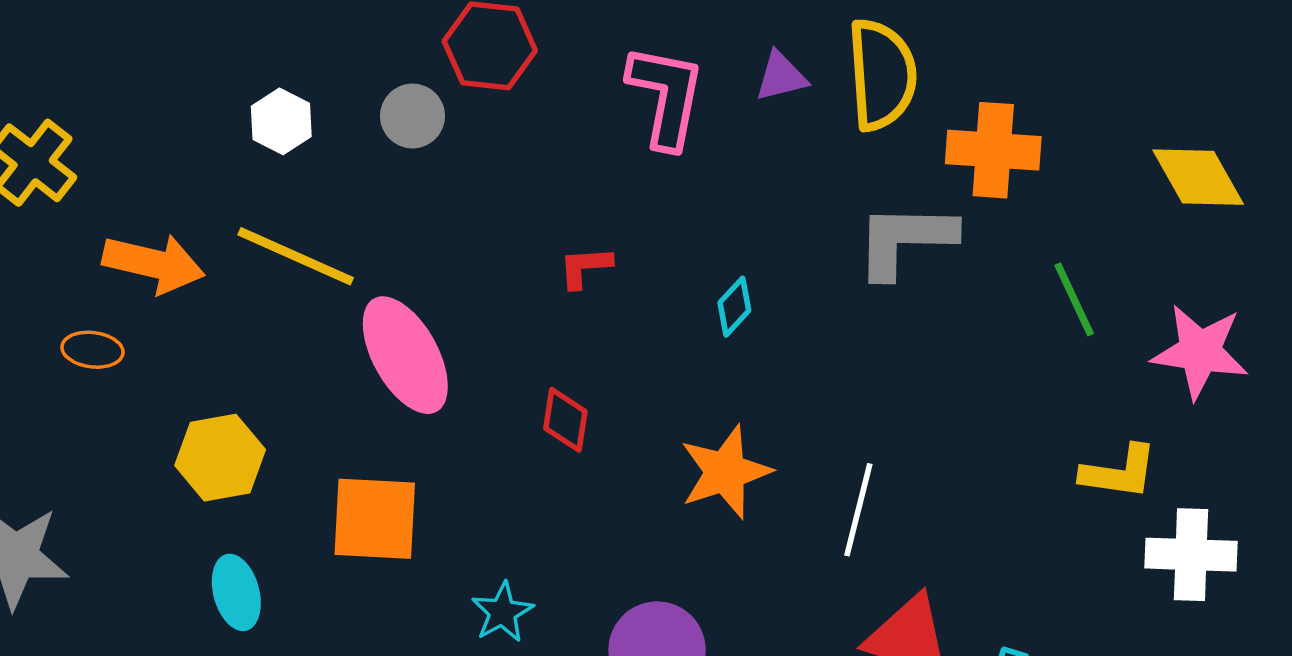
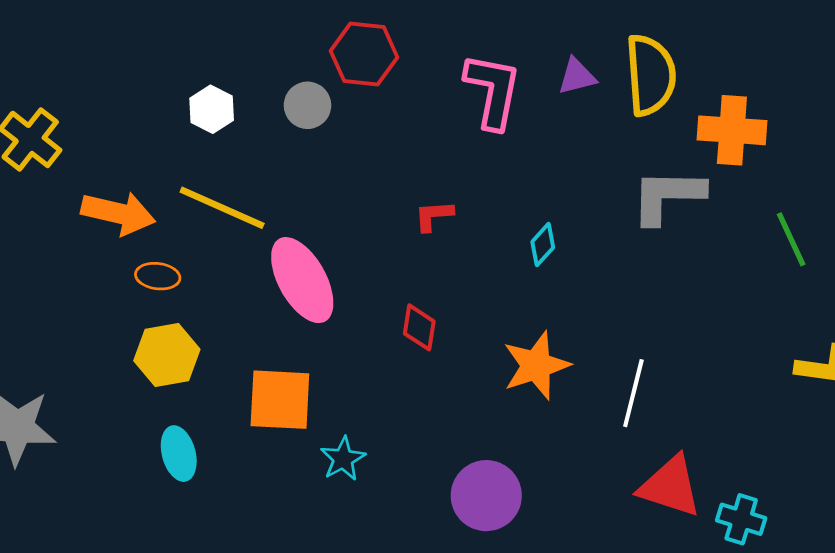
orange ellipse: (92, 350) -> (158, 276), moved
cyan star: (502, 612) -> (343, 459), moved

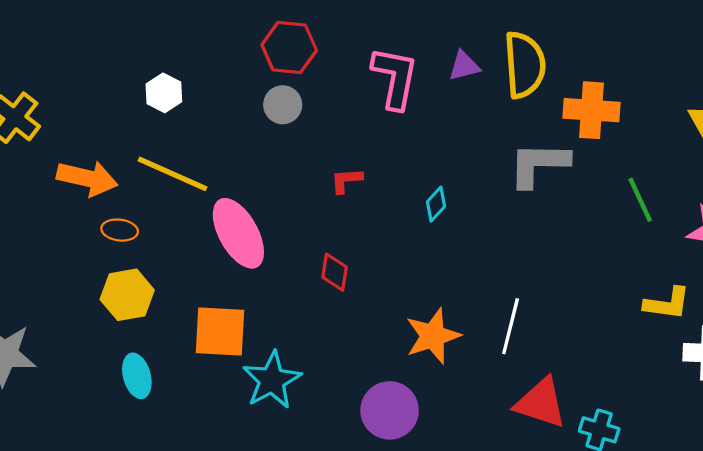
gray circle: (308, 105) -> (283, 105), moved
orange star: (536, 365) -> (433, 336), moved
cyan star: (343, 459) -> (272, 380), size x1.6

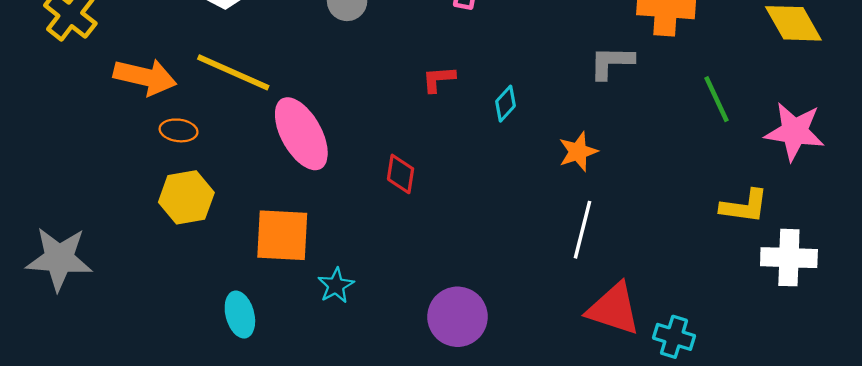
gray L-shape: (539, 164) -> (612, 62), size x0.7
red L-shape: (346, 180) -> (439, 79), moved
orange star: (433, 336) -> (578, 152), moved, size x0.7
cyan ellipse: (137, 376) -> (240, 315), moved
cyan star: (272, 380) -> (336, 286), size x0.6

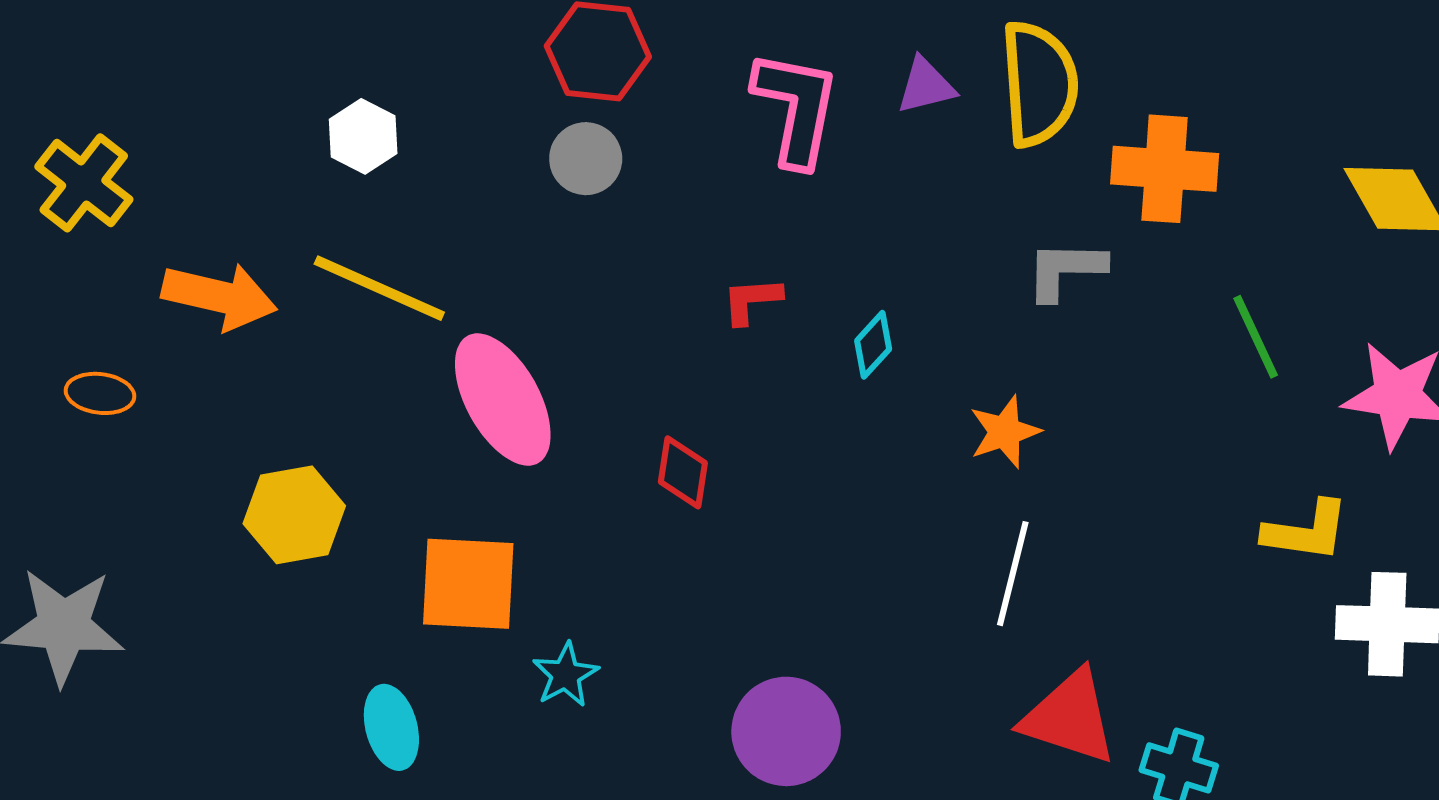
orange ellipse: (179, 130) -> (100, 393), moved

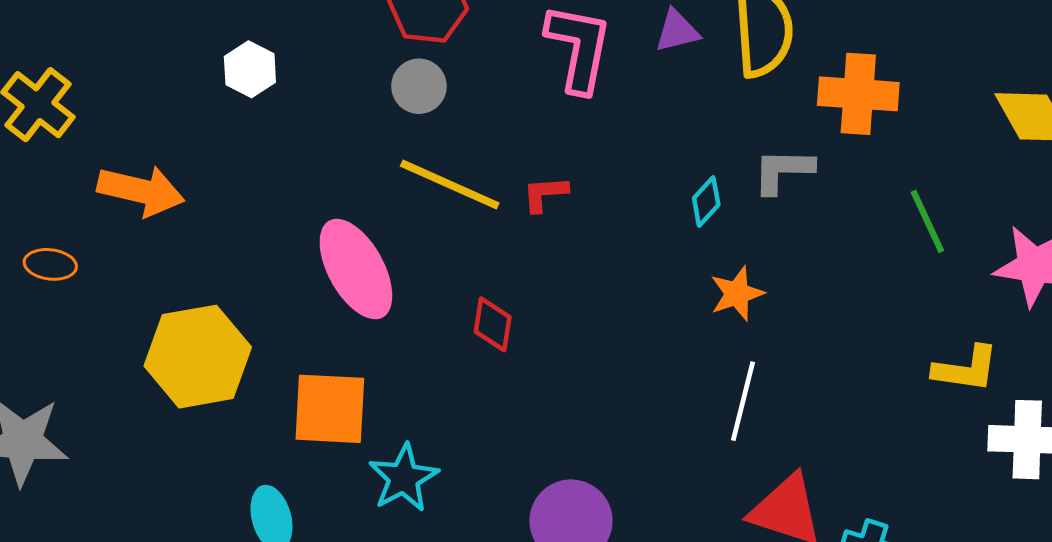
yellow line: (379, 288) -> (450, 185), moved
cyan diamond: (873, 345) -> (706, 201), moved
yellow hexagon: (294, 515) -> (198, 357), size x1.4
cyan star: (565, 675) -> (404, 478), size x1.4

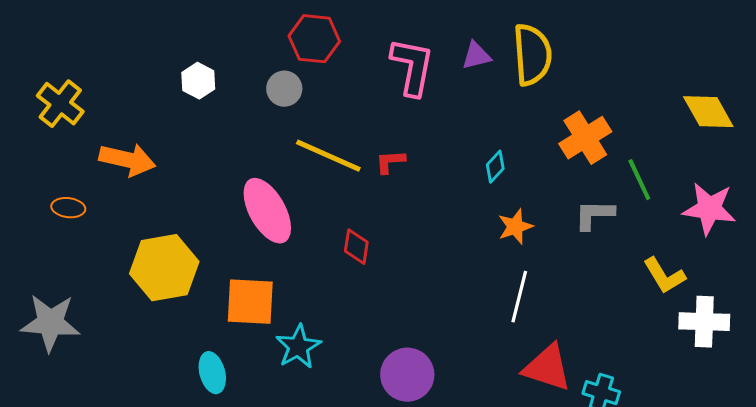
gray circle: (419, 86) -> (284, 89), moved
orange cross: (858, 94) -> (585, 138), moved, turned -36
gray L-shape: (783, 171) -> (594, 215), moved
yellow L-shape: (966, 369) -> (664, 276), turned 51

